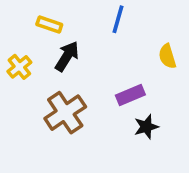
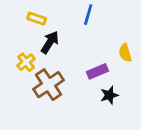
yellow semicircle: (167, 56) -> (125, 53), moved
yellow cross: (19, 67) -> (26, 62), moved

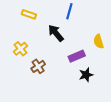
black arrow: (50, 42) -> (56, 33), moved, turned -72
brown cross: (49, 85) -> (38, 66), size x0.6

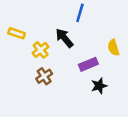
yellow rectangle: (29, 14) -> (17, 33), moved
yellow cross: (20, 49) -> (41, 50), moved

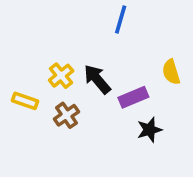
yellow rectangle: (17, 33) -> (25, 101), moved
black arrow: (64, 38) -> (97, 79), moved

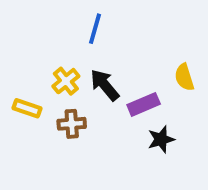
blue line: (121, 20) -> (95, 29), moved
brown cross: (66, 115) -> (72, 124), turned 30

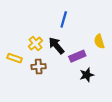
blue line: (95, 29) -> (64, 19), moved

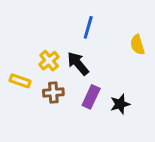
yellow semicircle: (99, 41) -> (137, 45), moved
purple rectangle: (77, 56) -> (91, 97), moved, turned -42

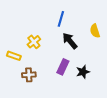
black arrow: (78, 64) -> (70, 41), moved
brown cross: (53, 93) -> (29, 75), moved

